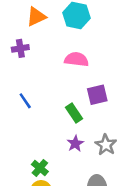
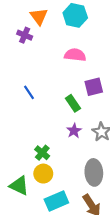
orange triangle: (36, 17) -> (39, 16), turned -42
purple cross: (20, 48) -> (25, 35), moved, turned 32

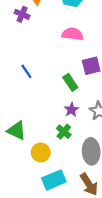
green cross: (42, 153) -> (64, 132), moved
green triangle: (19, 186) -> (17, 131), moved

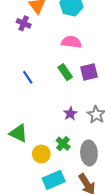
green rectangle: (70, 82) -> (65, 72), moved
green cross: (64, 132) -> (63, 144), moved

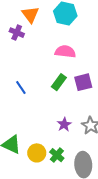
green rectangle: (65, 72) -> (59, 82), turned 70
yellow circle: (41, 154) -> (37, 153), moved

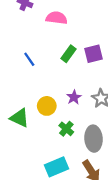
pink semicircle: (65, 52) -> (57, 18), moved
yellow circle: (37, 153) -> (47, 106), moved

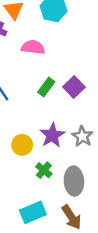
purple square: (93, 54) -> (74, 87), turned -30
purple star: (74, 97) -> (52, 135), size x1.5

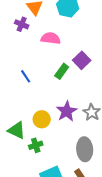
purple square: (74, 87) -> (82, 60), moved
green cross: (44, 170) -> (36, 145), moved, turned 32

